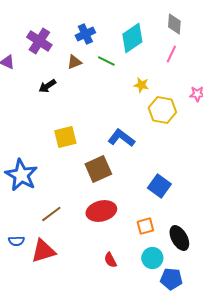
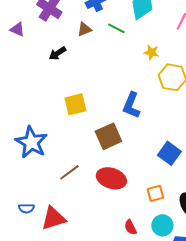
blue L-shape: (121, 138) -> (131, 105), turned -104
red ellipse: (101, 211) -> (111, 178), turned 32
brown line: (51, 214) -> (69, 172), moved
red semicircle: (110, 260) -> (130, 227), moved

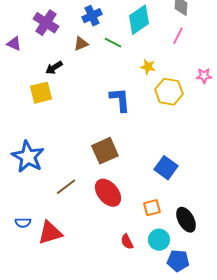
yellow square: (75, 104) -> (41, 93), moved
blue L-shape: (131, 105) -> (120, 100), moved, turned 152
red ellipse: (111, 178) -> (108, 193), turned 32

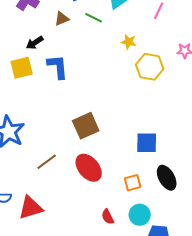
blue L-shape: (120, 100) -> (58, 67), moved
blue square: (166, 168) -> (147, 143), turned -35
black ellipse: (186, 220) -> (167, 178), moved

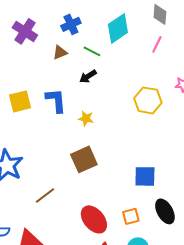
yellow star: (129, 42) -> (86, 118), moved
black arrow: (35, 43) -> (88, 76), moved
red ellipse: (89, 168) -> (94, 219), moved

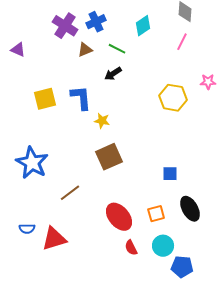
cyan diamond: (118, 28) -> (143, 26), size x0.7
purple cross: (25, 31) -> (65, 26), moved
yellow star: (86, 118) -> (102, 121), moved
blue square: (145, 176) -> (170, 174), size x0.7

